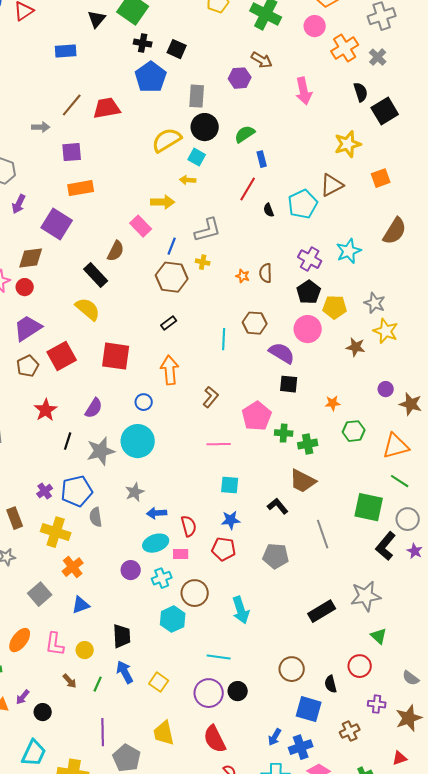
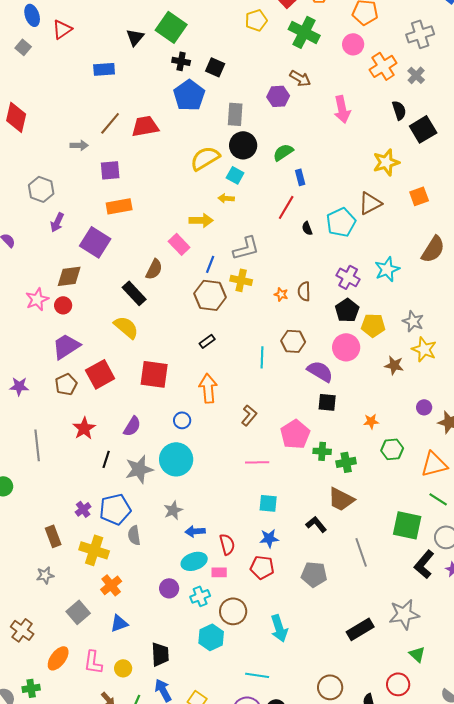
yellow cross: (203, 262) -> (241, 280), size x1.5

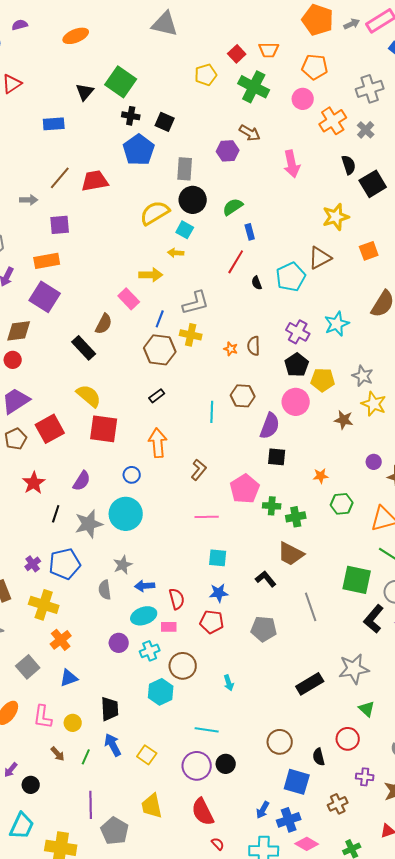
orange rectangle: (119, 206) -> (47, 261), moved
yellow semicircle: (126, 327) -> (89, 396), moved
purple semicircle: (320, 371) -> (270, 426), turned 80
gray semicircle: (134, 535) -> (105, 590), moved
cyan arrow: (279, 628) -> (229, 683), size x0.6

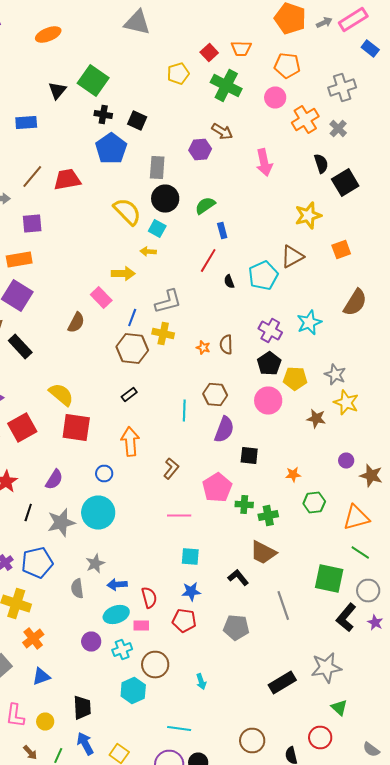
yellow semicircle: (155, 213) -> (127, 212), turned 76
black rectangle: (84, 348) -> (20, 346), moved
purple semicircle: (270, 426) -> (224, 430), moved

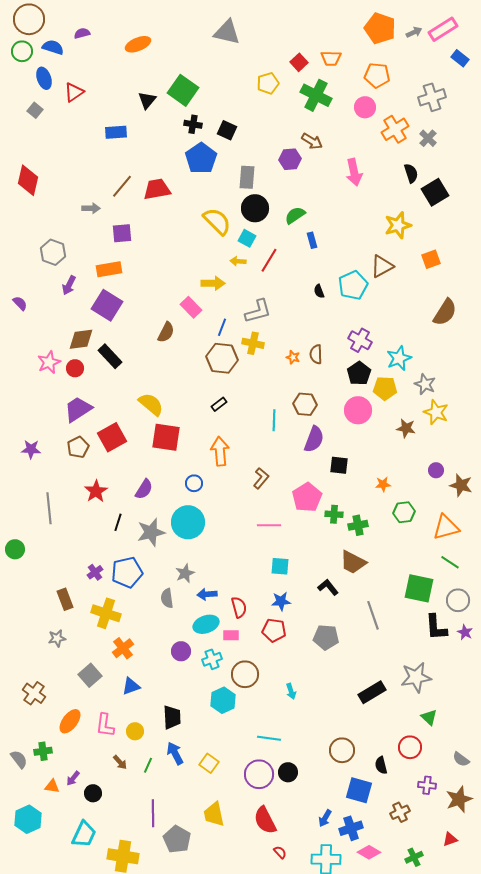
red line: (208, 260) -> (269, 260), moved
cyan star: (309, 322) -> (399, 358), moved
black L-shape: (346, 618) -> (436, 627), turned -44

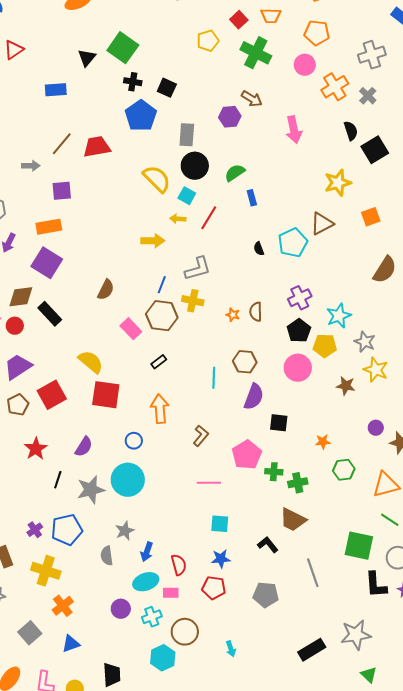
pink rectangle: (191, 307) -> (131, 329), moved
purple cross: (360, 340) -> (300, 298), turned 35
blue arrow: (207, 594) -> (147, 552), turned -66

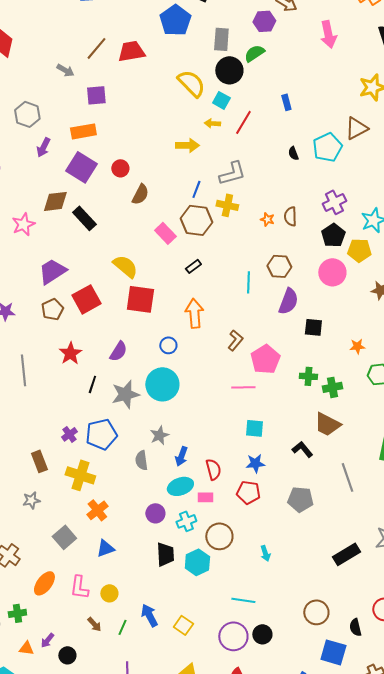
gray arrow: (31, 166) -> (65, 70), turned 30
green semicircle: (235, 173) -> (254, 53), moved
red circle: (15, 326) -> (120, 168), moved
pink pentagon: (247, 455) -> (265, 359), moved
black trapezoid: (112, 675) -> (165, 554), moved

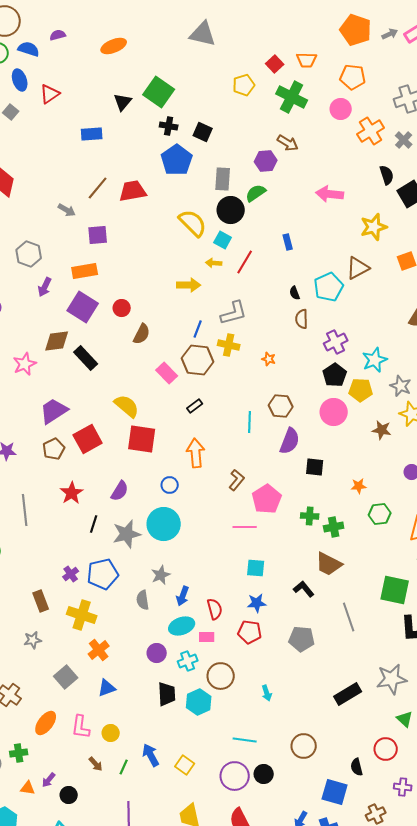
pink arrow: (328, 34) -> (330, 194), moved, turned 108
brown semicircle: (290, 216) -> (302, 319), moved
brown circle: (316, 612) -> (304, 746), moved

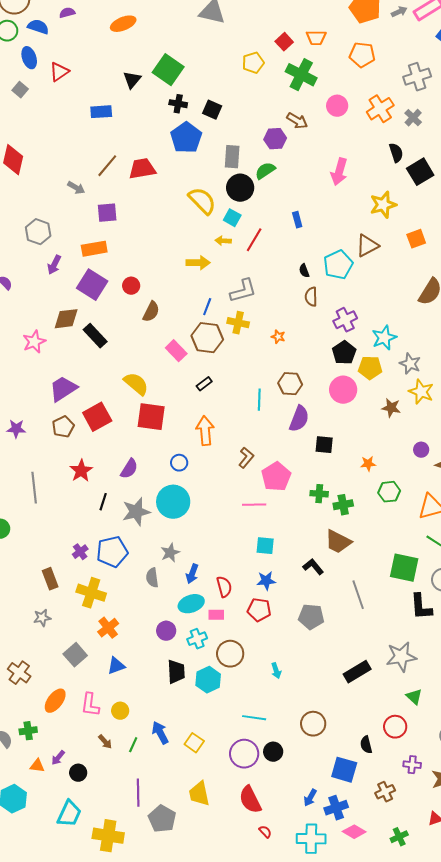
pink circle: (341, 109) -> (337, 106), moved
pink arrow: (330, 194) -> (339, 172), turned -80

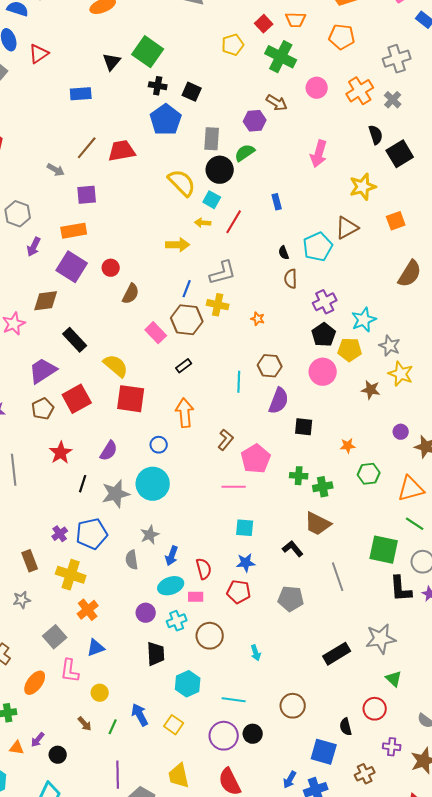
black rectangle: (95, 336) -> (75, 340), moved
cyan hexagon: (208, 680) -> (188, 684), moved
pink L-shape: (90, 705) -> (70, 671), moved

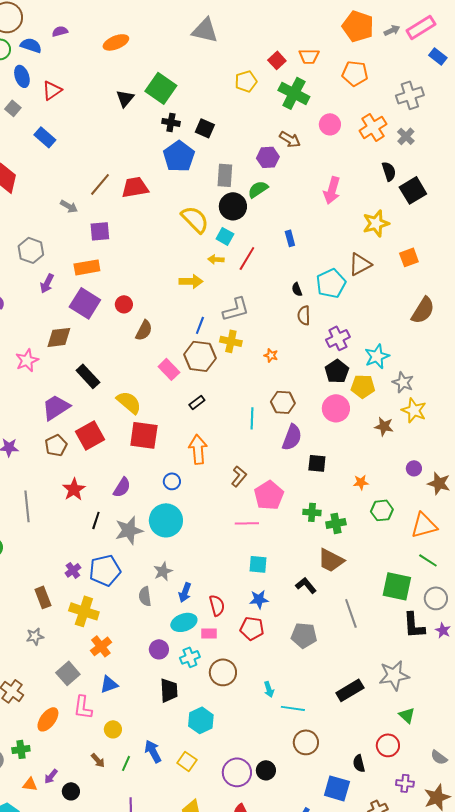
blue rectangle: (81, 94) -> (45, 137), moved, turned 45
cyan line: (234, 700) -> (293, 708), moved

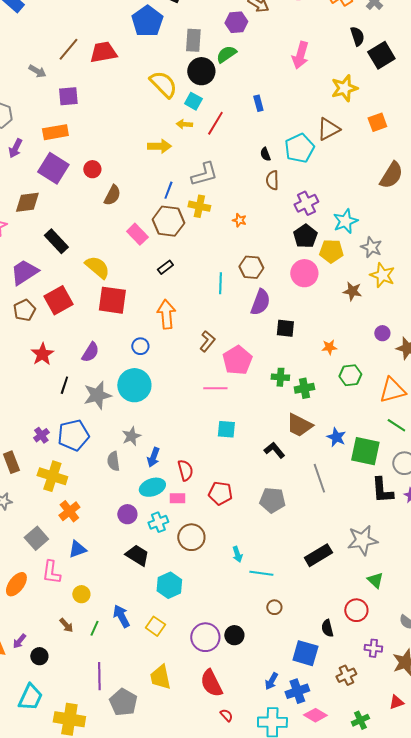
blue star: (259, 599) -> (336, 437), moved, turned 30
black trapezoid: (169, 690) -> (137, 555), turned -55
brown circle: (306, 742) -> (274, 607), size x0.6

